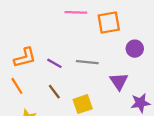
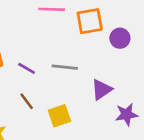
purple circle: (135, 49) -> (120, 38), moved
purple triangle: (119, 81) -> (102, 89), turned 30

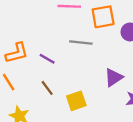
gray line: (65, 67) -> (81, 42), moved

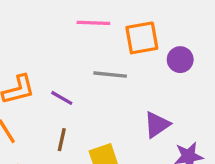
brown line: (47, 88) -> (62, 140), turned 49

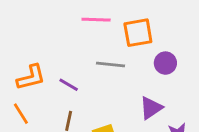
purple circle: (180, 60) -> (165, 63), moved

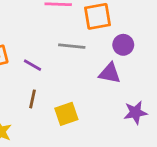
purple triangle: (151, 108) -> (110, 73), moved, turned 45

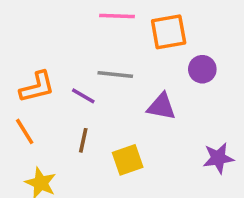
gray line: (72, 46) -> (115, 75), moved
purple triangle: (110, 73) -> (161, 107), moved

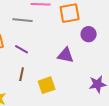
gray line: (115, 75) -> (23, 20), moved

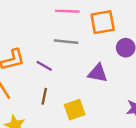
gray line: (23, 20) -> (66, 42), moved

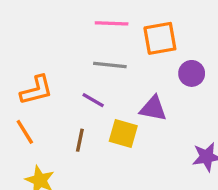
purple line: (44, 66) -> (93, 100), moved
yellow square: (75, 110) -> (123, 133), moved, turned 35

